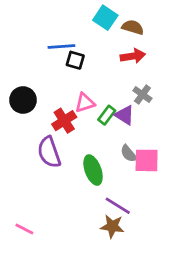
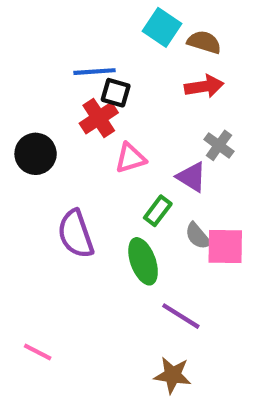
green rectangle: (107, 115) -> (158, 211), moved
red cross: (64, 121) -> (99, 118), moved
brown star: (112, 226) -> (173, 375), moved

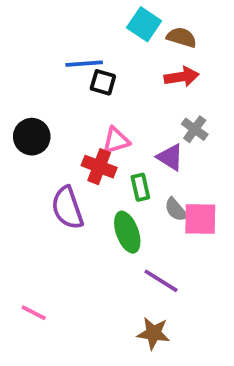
red cross: (99, 118) -> (99, 167), moved, turned -36
green rectangle: (158, 211) -> (140, 187), turned -50

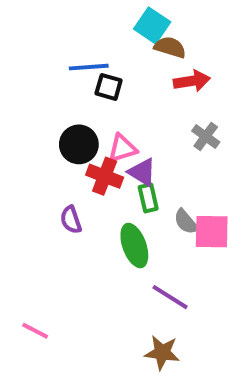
brown semicircle: (182, 37) -> (170, 47), moved
black circle: (32, 137) -> (79, 144), moved
purple triangle: (170, 157) -> (142, 172), moved
purple semicircle: (67, 208) -> (71, 220), size x0.6

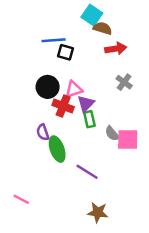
purple triangle: (142, 172) -> (86, 104), turned 42
green ellipse: (134, 246) -> (57, 149), moved
purple line: (170, 297) -> (87, 172), moved

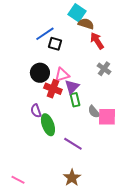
blue line: (54, 40) -> (45, 34), turned -30
red arrow: (116, 49) -> (97, 41), turned -114
pink line: (21, 199) -> (18, 180), moved
brown star: (98, 212) -> (72, 178), moved, turned 30

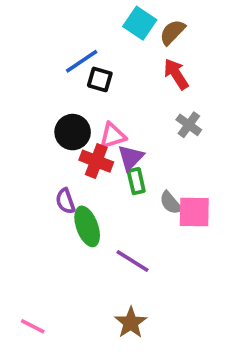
brown semicircle: (86, 24) -> (172, 32), moved, turned -63

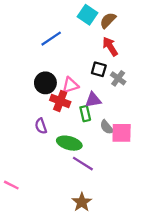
black square: (100, 79) -> (99, 69), moved
purple triangle: (131, 157) -> (93, 100), moved, turned 36
green ellipse: (87, 226) -> (69, 143), moved, turned -55
pink line: (33, 326) -> (11, 185), moved

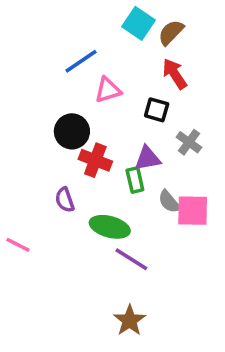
gray cross: (118, 78) -> (189, 142), moved
pink triangle: (70, 85) -> (108, 90), moved
pink line: (11, 185) -> (18, 245), moved

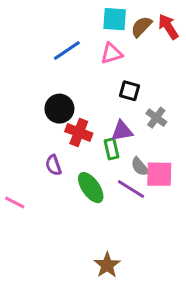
cyan square: (139, 23) -> (115, 19), turned -30
red arrow: (175, 74) -> (168, 27), moved
pink triangle: (108, 90) -> (112, 53), moved
green ellipse: (110, 227) -> (91, 188), turned 40
purple line: (131, 259) -> (131, 189), moved

